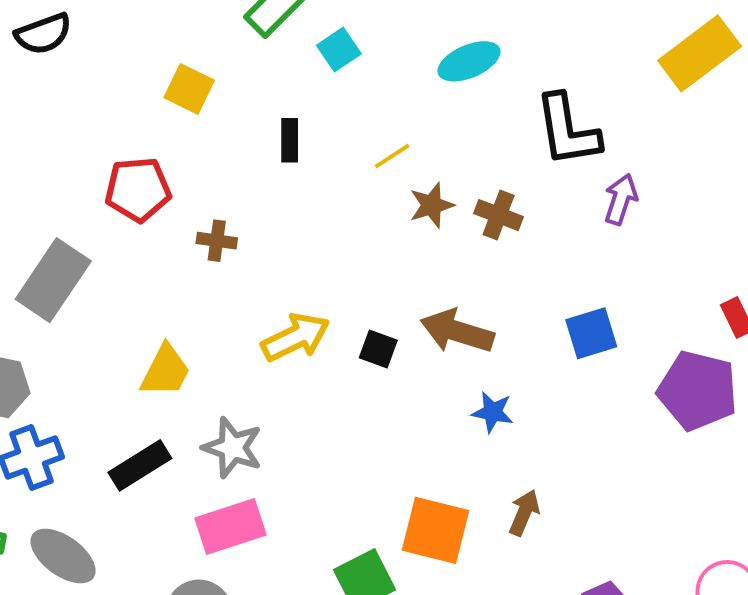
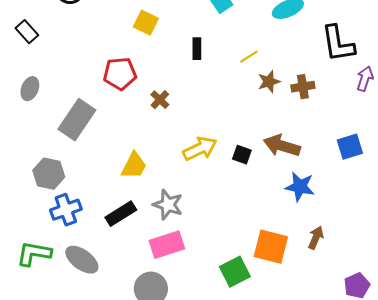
brown cross: (499, 215) -> (303, 87), turned -30
brown cross: (217, 241) -> (160, 100), turned 36
blue star: (493, 412) -> (300, 187), size x1.4

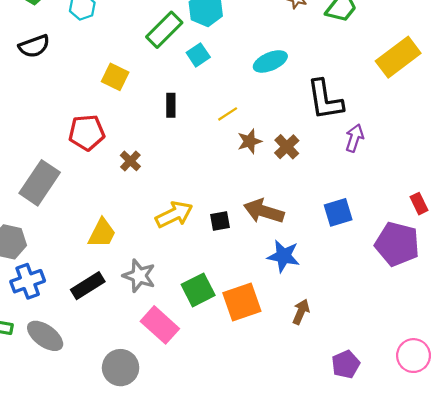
brown cross: (303, 87) -> (287, 147), turned -35
black square: (242, 155) -> (220, 221), turned -30
pink rectangle: (167, 245) -> (160, 325), moved, turned 60
orange square: (271, 247) -> (242, 302), moved, turned -33
green square: (235, 272) -> (198, 290), moved

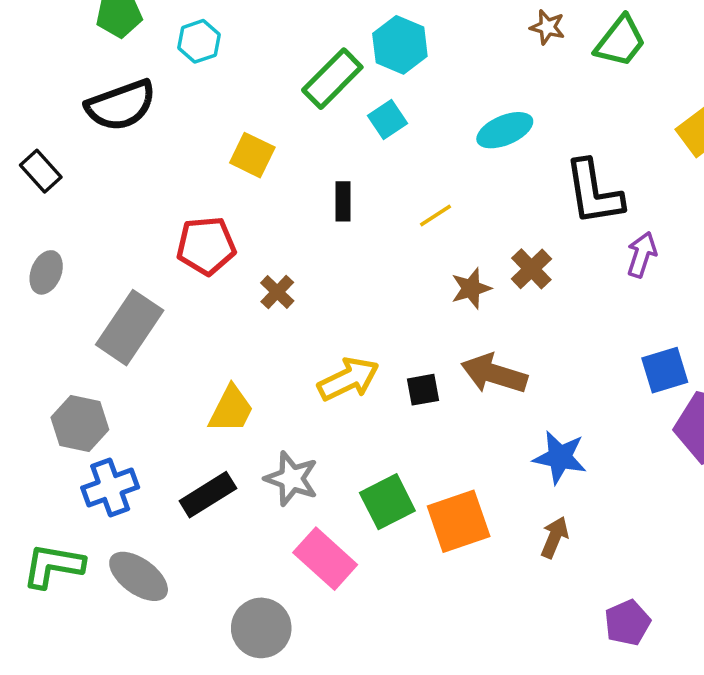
black semicircle: (34, 46) -> (121, 105), size x1.4
brown star: (250, 141) -> (471, 288), moved
blue square: (338, 212) -> (665, 370), moved
blue star: (283, 256) -> (560, 457), moved

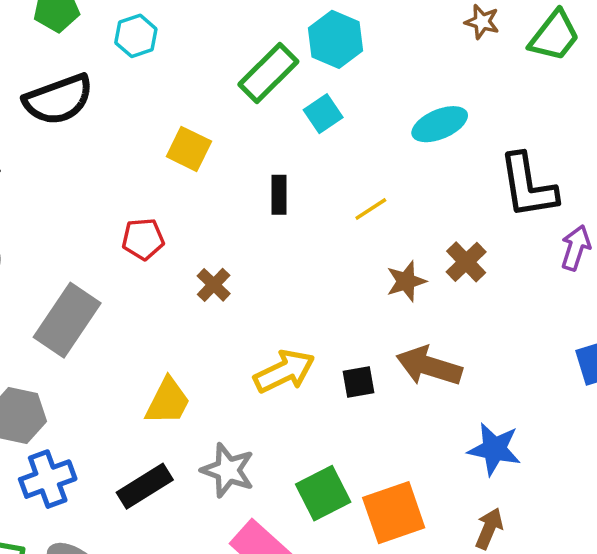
red pentagon: (206, 246) -> (143, 239), size x0.7

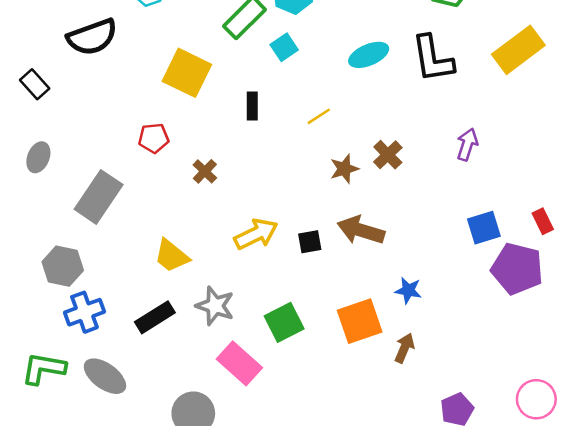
yellow square: (189, 149) -> (187, 73), size x1.5
black L-shape: (528, 186) -> (433, 59), moved
yellow trapezoid: (168, 401) -> (172, 256), turned 102
blue star: (494, 449) -> (408, 290), size x0.7
orange square: (394, 513) -> (360, 321), moved

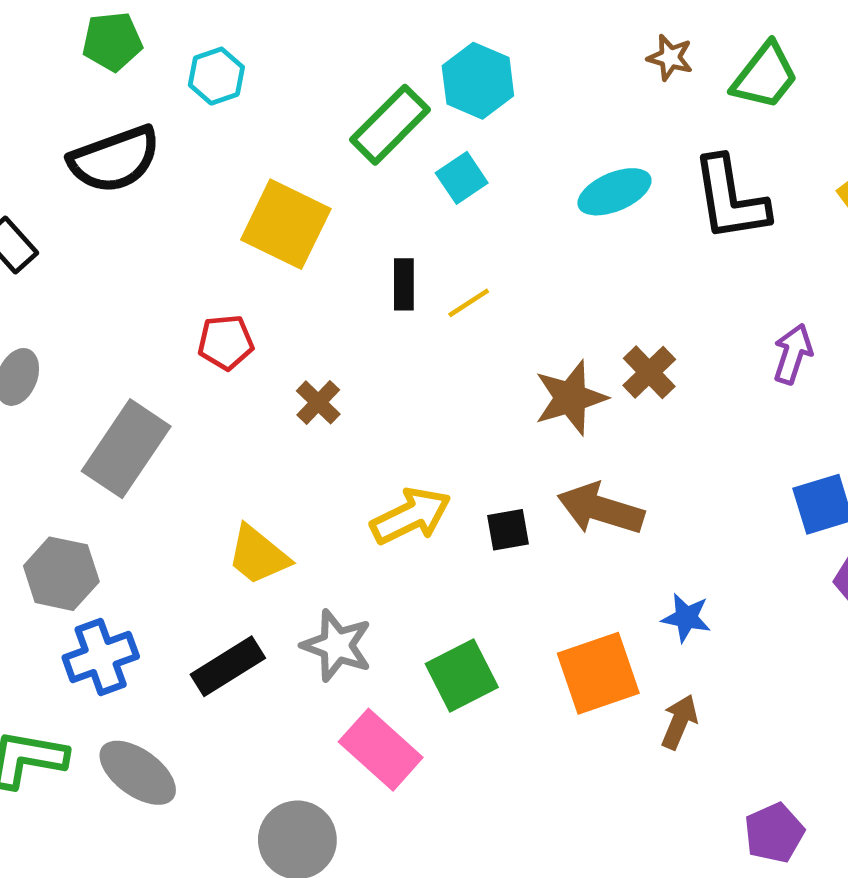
yellow line: (319, 116) -> (469, 303), moved
brown star: (344, 169) -> (571, 398), size x1.4

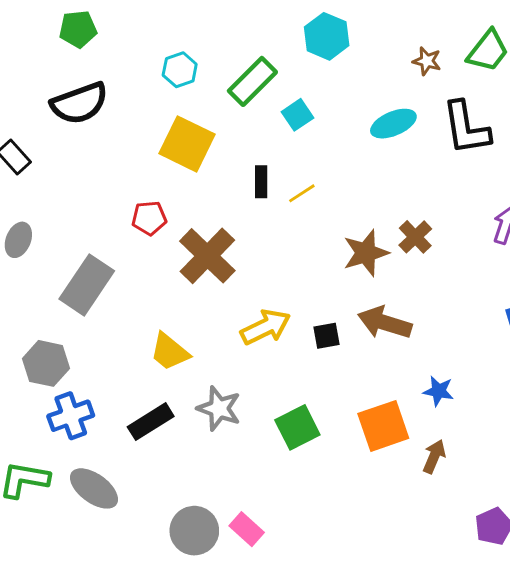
brown star: (670, 58) -> (427, 61), moved
cyan hexagon: (216, 76) -> (180, 70), moved
cyan hexagon: (478, 81) -> (327, 36), moved
brown cross: (318, 402) -> (207, 256), size x2.0
pink rectangle: (381, 750) -> (247, 529), moved, size x0.7

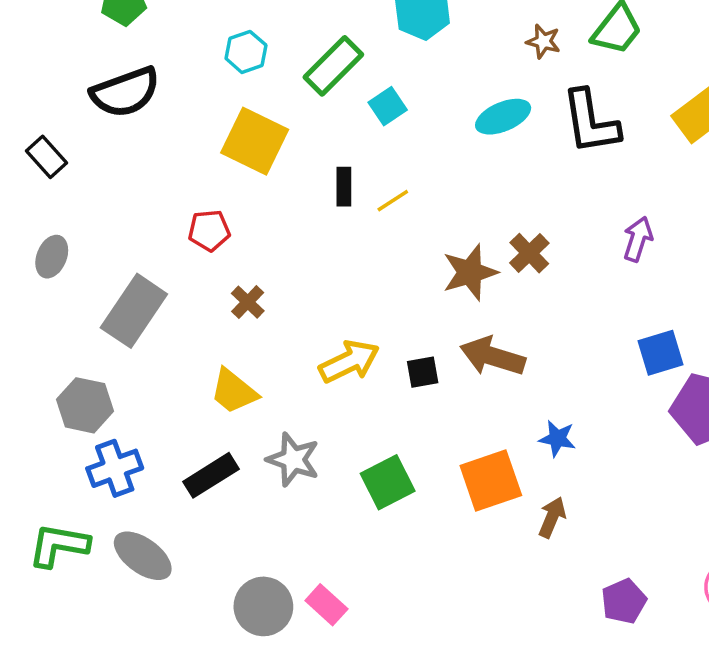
brown cross: (207, 256) -> (248, 302), moved, size x0.5

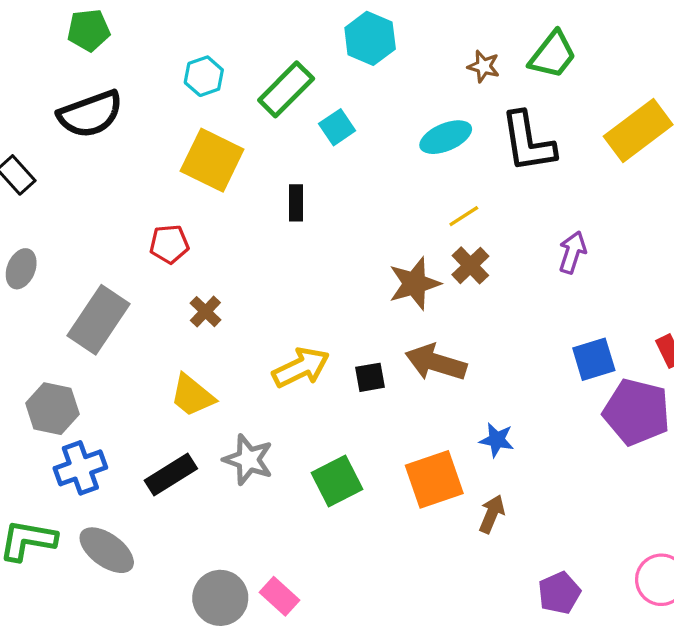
yellow line: (393, 201) -> (464, 216), moved

